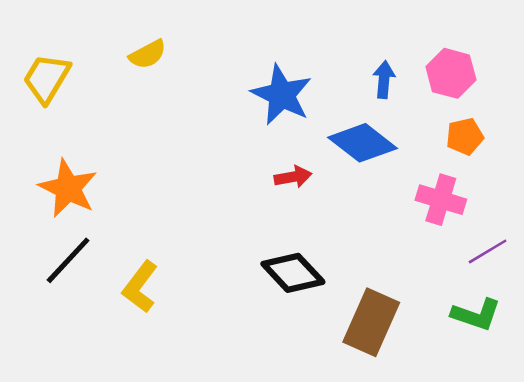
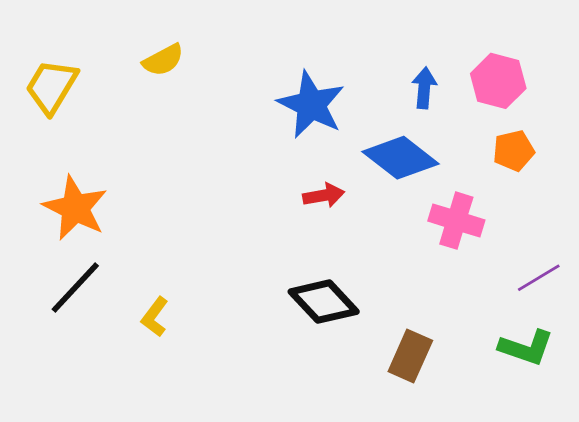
pink cross: (441, 200) -> (456, 221), moved
yellow L-shape: (140, 287) -> (155, 317), size x0.7
brown rectangle: (371, 322) -> (410, 356), size x0.7

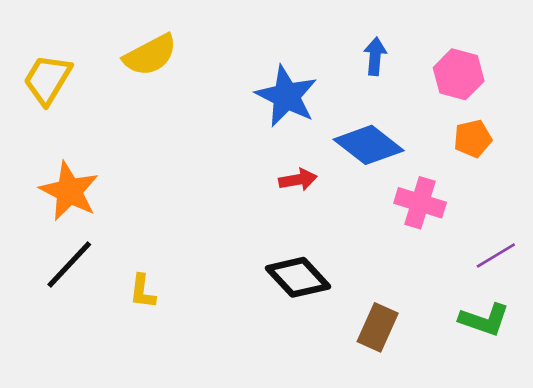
yellow semicircle: (163, 60) -> (150, 55), size x1.4
blue arrow: (424, 88) -> (375, 56), moved
yellow L-shape: (155, 317) -> (143, 291), turned -30

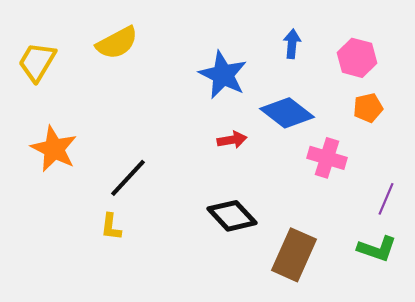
purple line: (496, 255) -> (386, 199), turned -36
black line: (69, 264) -> (128, 178), moved
brown rectangle: (378, 327) -> (294, 255), size x1.4

